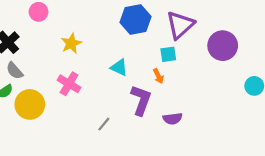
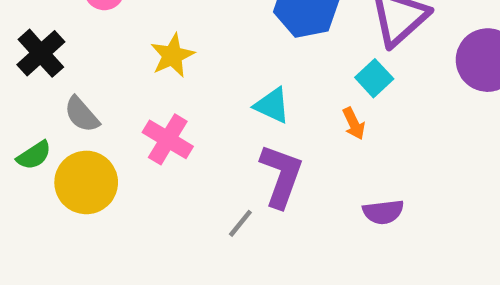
cyan square: (168, 54) -> (374, 78), turned -35
gray semicircle: (15, 71) -> (82, 114), moved
purple L-shape: (141, 100) -> (281, 176), moved

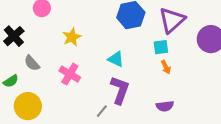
cyan square: (374, 78) -> (161, 47), turned 35
orange arrow: (354, 124) -> (166, 67), moved
yellow circle: (86, 182) -> (28, 106), moved

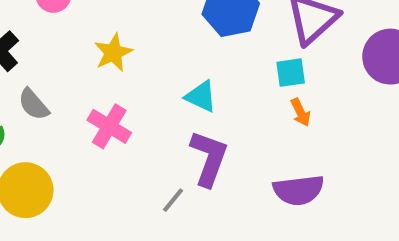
purple semicircle: (165, 106) -> (299, 190), size x1.4

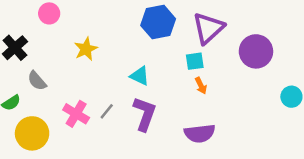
pink cross: (109, 126) -> (76, 114), moved
gray line: (173, 200) -> (107, 111), moved

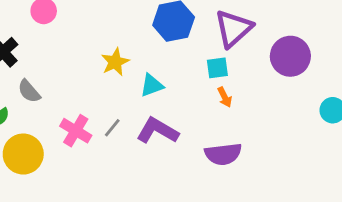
yellow star: (86, 49) -> (115, 62), moved
cyan triangle: (140, 76) -> (152, 85), turned -45
purple L-shape: (145, 114) -> (158, 131), turned -80

